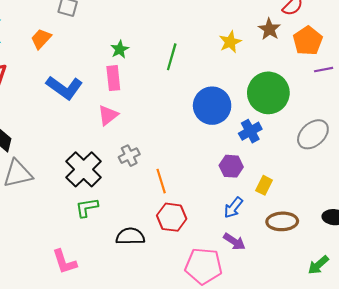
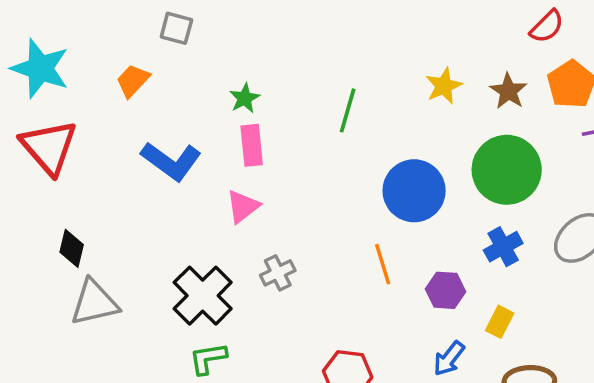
brown star: (269, 29) -> (508, 91), moved
green star: (120, 49) -> (245, 98), moved
blue cross: (250, 131) -> (503, 247), moved
orange line: (161, 181) -> (383, 264), moved

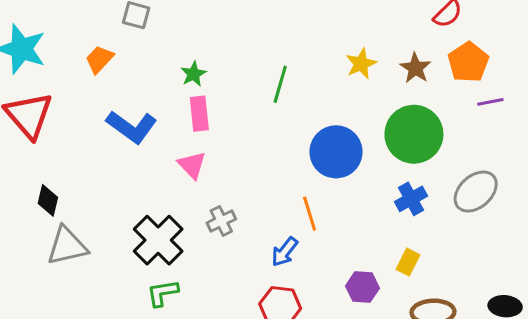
pink triangle: (243, 206) -> (192, 165), turned -36
purple hexagon: (446, 290) -> (362, 287), moved
blue arrow: (449, 358) -> (285, 252), moved

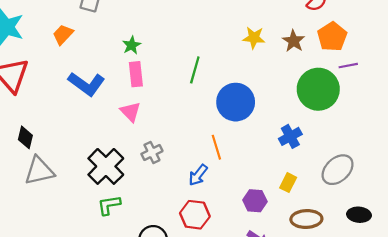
yellow star: (361, 64) -> (254, 38), turned 30
green line: (280, 84) -> (195, 70), moved
green circle: (414, 134) -> (318, 89), moved
gray ellipse: (476, 192) -> (338, 170), moved

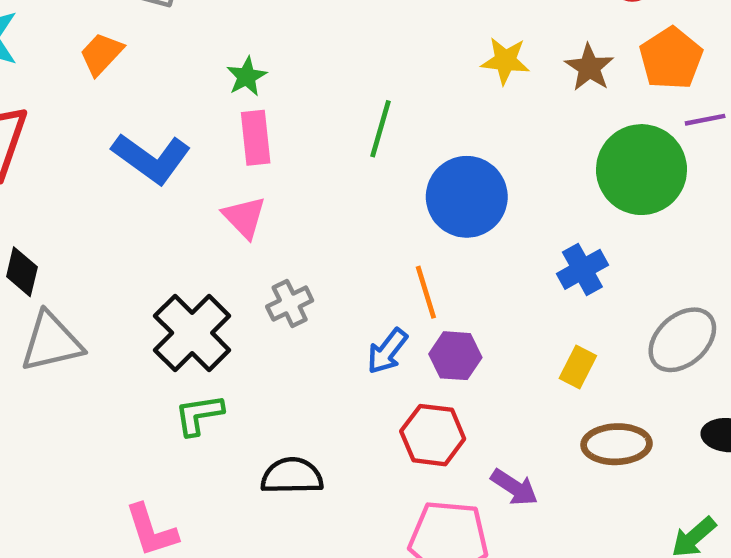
purple hexagon: (255, 201) -> (455, 356), moved
red hexagon: (195, 215) -> (433, 435), moved

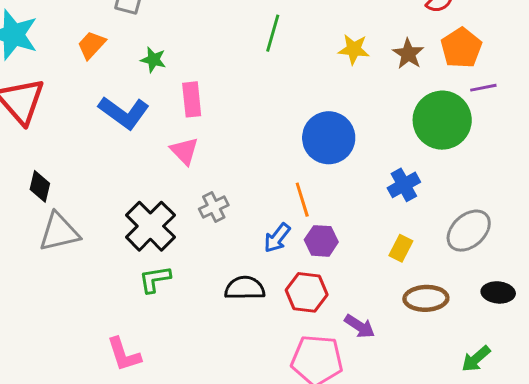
green star: (247, 77) -> (153, 60), moved, turned -30
green line: (380, 129) -> (273, 33), moved
black semicircle: (292, 476) -> (245, 288), moved

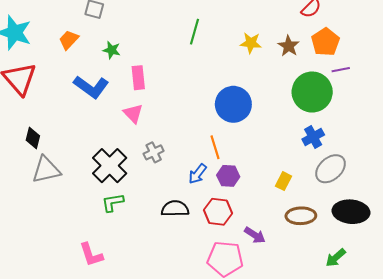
blue cross: (404, 185) -> (313, 137), moved
black ellipse: (498, 292) -> (351, 212), size x1.6

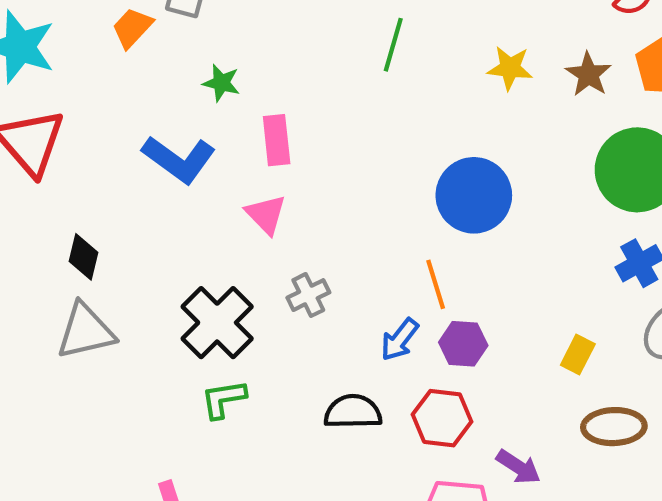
orange trapezoid: (69, 40) -> (132, 28), moved
black diamond: (33, 138) -> (83, 257), moved

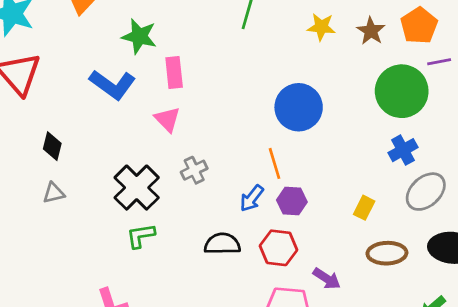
green star: (221, 83) -> (139, 36), size x1.5
gray triangle: (86, 331) -> (54, 193), size x0.6

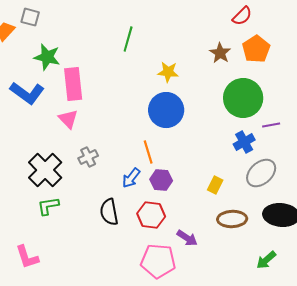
yellow star: (321, 27) -> (168, 72), moved
purple line: (439, 62) -> (271, 125), moved
pink rectangle: (174, 72) -> (73, 84), size x1.4
black semicircle: (222, 244) -> (109, 212), turned -100

